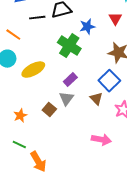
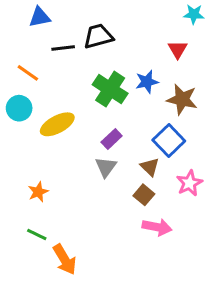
blue star: (87, 27) -> (147, 82), moved
brown square: (49, 110) -> (144, 195), moved

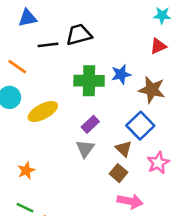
red triangle: (178, 49) -> (158, 46), moved, turned 36
green cross: (110, 89) -> (89, 81), turned -32

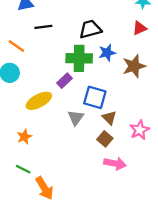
black trapezoid: (79, 35) -> (90, 29), moved
brown star: (152, 90) -> (134, 66), turned -30
yellow ellipse: (43, 112) -> (39, 101), moved
purple rectangle: (90, 124) -> (65, 81), moved
blue square: (140, 126) -> (95, 97), moved, turned -30

